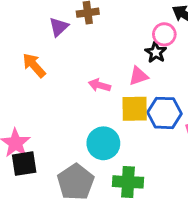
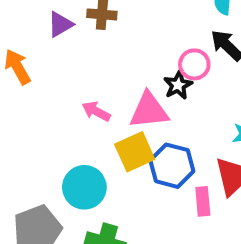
pink triangle: (138, 76) -> (149, 111), size x1.5
yellow square: (135, 109) -> (135, 152), turned -36

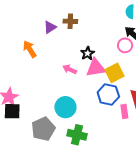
pink circle: (194, 64) -> (125, 45), moved
black star: (178, 85) -> (88, 53), moved
yellow square: (135, 152) -> (114, 73), moved

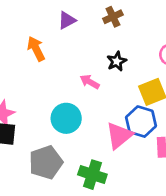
brown cross: (70, 21) -> (113, 17), moved, turned -32
pink triangle: (96, 68) -> (119, 136), moved, turned -35
cyan circle: (65, 107) -> (66, 118), moved

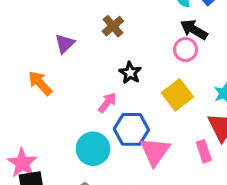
pink arrow: (90, 82) -> (107, 103), turned 114
blue hexagon: (141, 122) -> (131, 129), moved

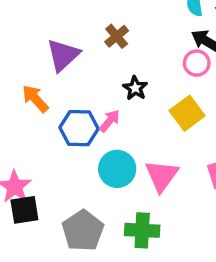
purple triangle: (65, 44) -> (63, 55), size x1.5
blue hexagon: (131, 129) -> (79, 128), moved
cyan circle: (93, 149) -> (117, 169), moved

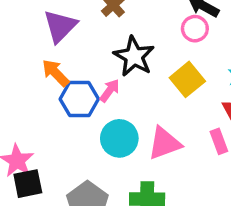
black star: (135, 88) -> (134, 56), size x1.6
orange arrow: (35, 99) -> (55, 73), moved
pink triangle: (162, 176) -> (164, 143), turned 36

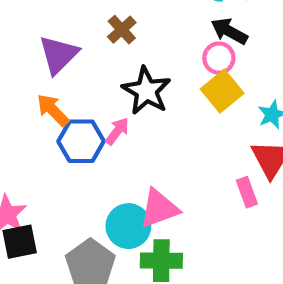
yellow square: (187, 79) -> (222, 91), moved
cyan circle: (119, 138) -> (128, 226), moved
pink triangle: (164, 143) -> (159, 208), moved

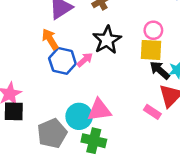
black arrow: (229, 31) -> (160, 70), moved
yellow square: (222, 91) -> (151, 50), turned 30
pink rectangle: (247, 192) -> (152, 112), turned -49

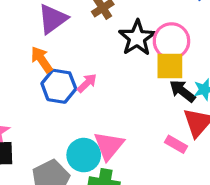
pink circle: (153, 30) -> (171, 41), size x1.5
black star: (107, 40) -> (137, 38), moved
pink triangle: (99, 110) -> (109, 146), turned -40

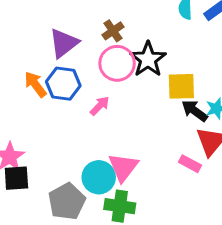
pink circle: (171, 41) -> (117, 63), moved
orange arrow: (42, 60) -> (35, 84), moved
blue hexagon: (59, 86) -> (63, 84), moved

